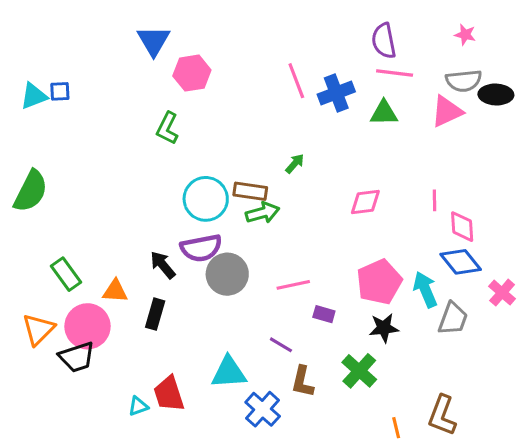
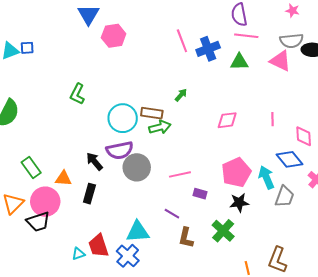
pink triangle: (447, 111) -> (280, 61), turned 50
green L-shape: (167, 128) -> (77, 94), moved
pink diamond: (462, 227) -> (304, 136), moved
blue cross: (263, 409) -> (128, 256), moved

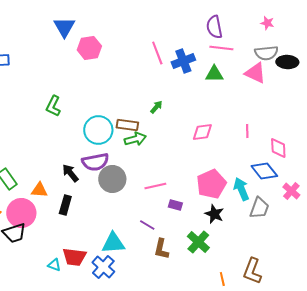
black star: (239, 203) -> (214, 214), turned 30
red trapezoid: (99, 246) -> (74, 257), turned -65
cyan triangle: (78, 254) -> (54, 265), turned 40

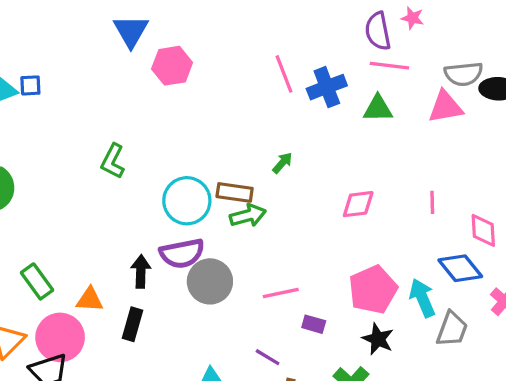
pink star: (267, 23) -> (412, 18), moved
pink triangle: (255, 73) -> (445, 107), turned -35
black arrow: (70, 173) -> (141, 272), turned 42

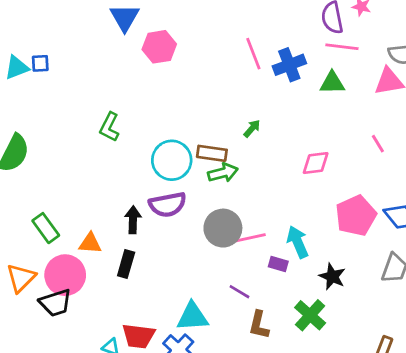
pink line: (432, 202) -> (378, 144), moved, turned -30
gray circle: (210, 281) -> (223, 228), moved
pink pentagon: (373, 290) -> (356, 216), moved
cyan arrow: (422, 298) -> (298, 242), moved

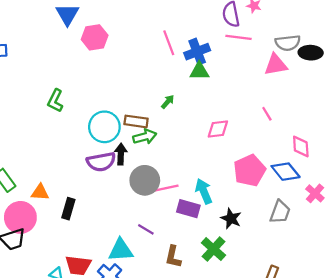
green triangle: (332, 83) -> (199, 71), moved
black arrow: (133, 220) -> (121, 154), moved
purple rectangle: (278, 264) -> (188, 209), size x1.5
purple line: (240, 292) -> (146, 229), moved

